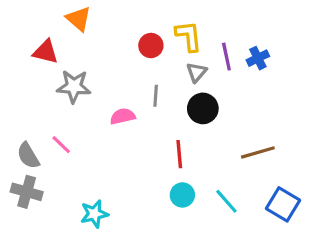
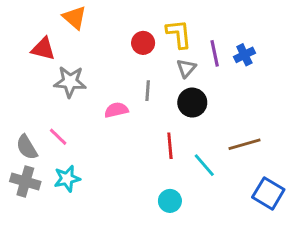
cyan circle: (182, 195) -> (170, 201), moved
cyan line: (226, 201) -> (204, 165), moved
cyan star: (94, 214) -> (67, 179), moved

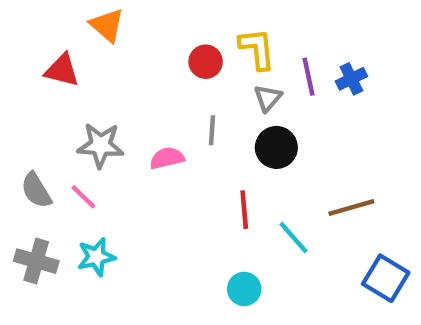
gray star: (70, 82) -> (101, 145), moved
gray semicircle: (27, 147) -> (36, 190), moved

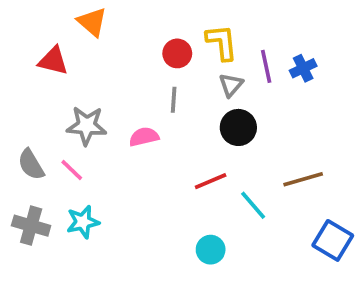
gray line: (212, 130) -> (174, 100), moved
red line: (244, 210) -> (211, 181), turned 72

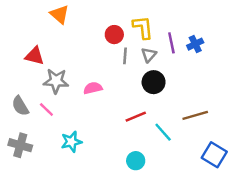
red triangle: (53, 61) -> (35, 56), moved
gray line: (174, 100) -> (125, 56), moved
cyan star: (83, 222) -> (71, 142), moved

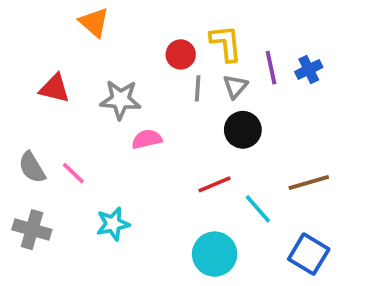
gray star: (56, 81) -> (120, 100), moved
blue square: (214, 155) -> (309, 254), moved
cyan circle: (136, 161) -> (215, 254), size x1.5

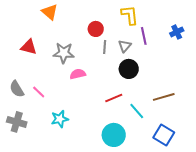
yellow L-shape: (226, 43) -> (130, 15), moved
blue cross: (309, 70) -> (177, 32), moved

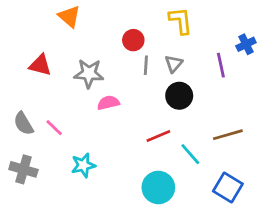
purple line: (144, 36) -> (221, 65), moved

